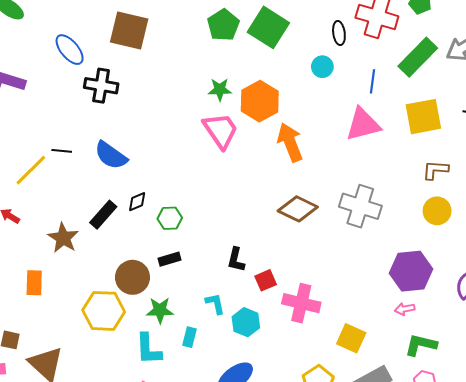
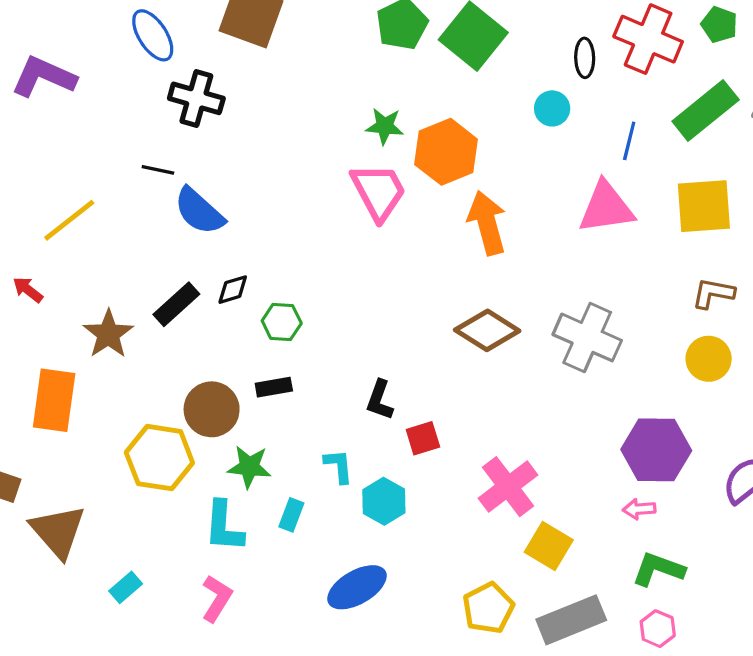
black line: (62, 151) -> (158, 170), moved
orange rectangle: (34, 283) -> (54, 400), size x1.5
pink cross: (301, 303) -> (508, 487), moved, turned 33

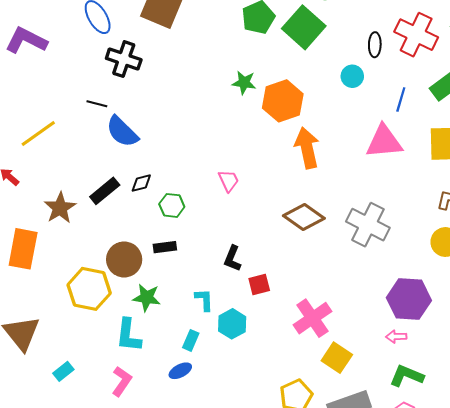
pink trapezoid: (378, 192) -> (229, 181), moved, size x0.6
cyan rectangle: (291, 515) -> (191, 340), moved
blue ellipse: (357, 587) -> (180, 371), moved, size x0.6

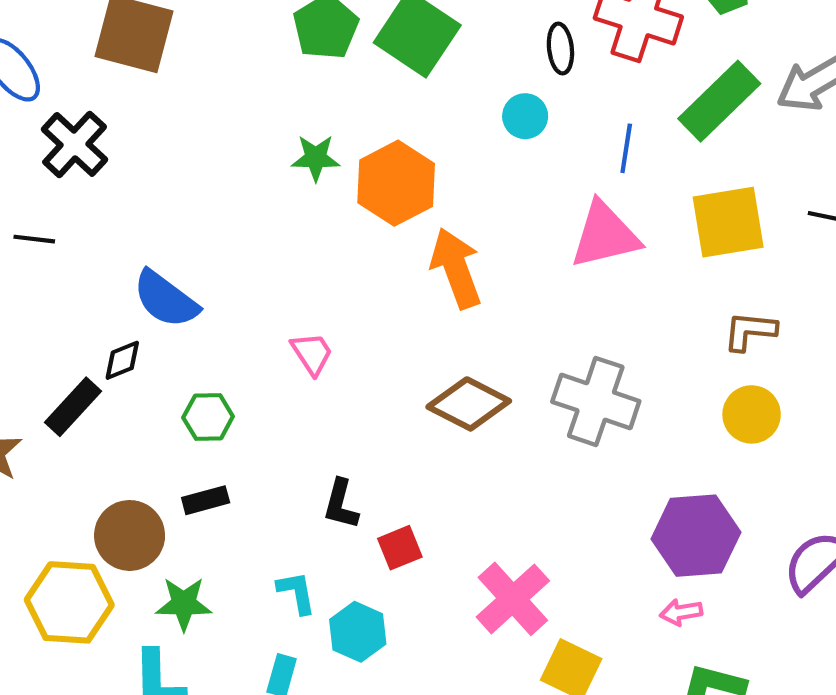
black cross: (124, 59) -> (75, 144), turned 32
blue semicircle: (122, 132) -> (166, 299), moved
black diamond: (141, 183) -> (122, 360), moved

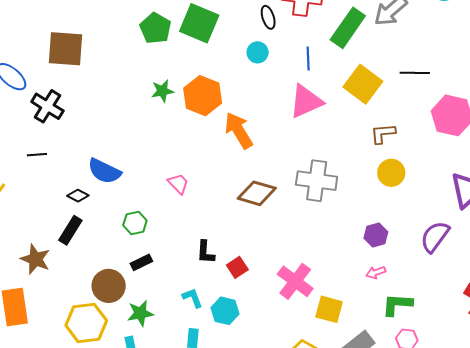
yellow square: (728, 222) -> (363, 84), turned -33
black diamond: (122, 360) -> (78, 196), moved, turned 60
purple hexagon: (696, 536) -> (376, 235), size x0.6

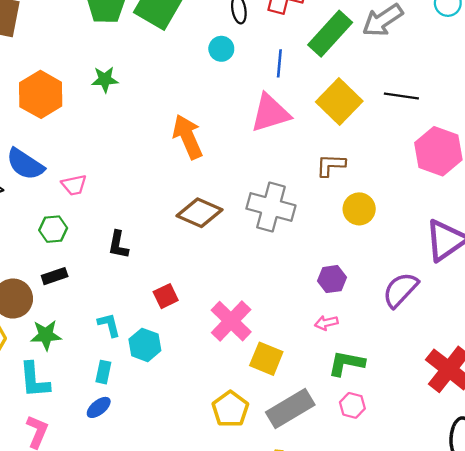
orange hexagon: (203, 96) -> (41, 94), moved
brown L-shape: (383, 134) -> (331, 165), moved
pink trapezoid: (178, 184) -> (74, 185), moved, turned 115
black L-shape: (205, 252) -> (118, 245), moved

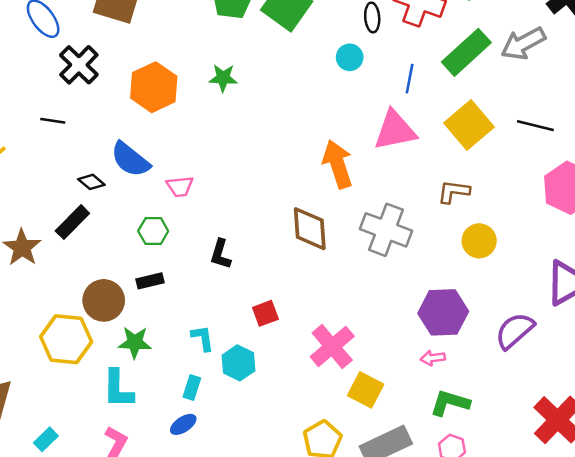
orange arrow: (188, 137) -> (338, 164), moved
brown diamond: (199, 213) -> (310, 229), turned 57
purple hexagon: (332, 279) -> (443, 312), size x1.6

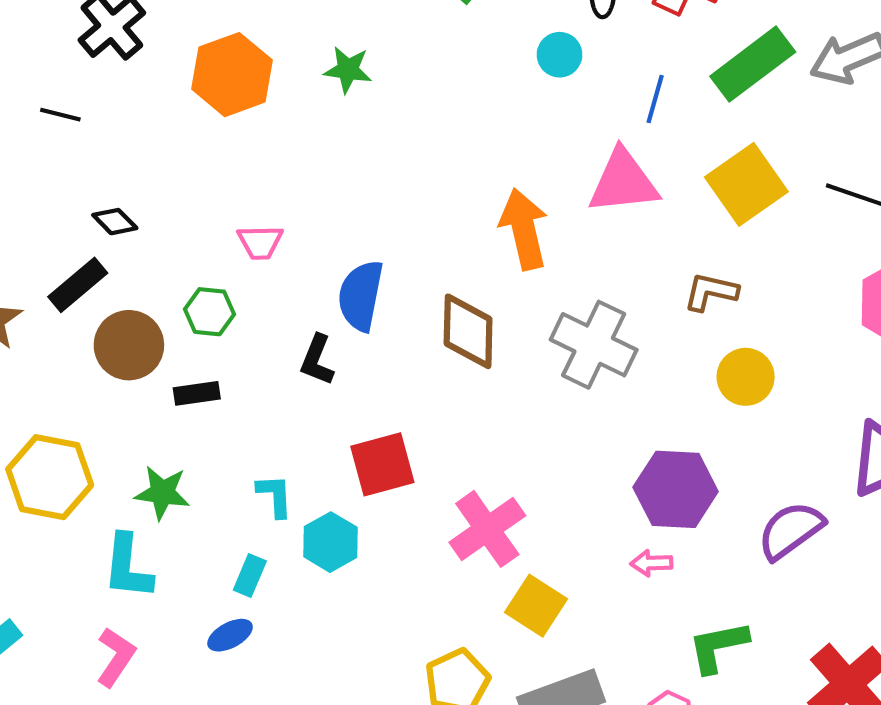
blue semicircle: (130, 159) -> (361, 296), moved, turned 57
brown circle: (104, 300) -> (129, 345), moved
red square: (265, 313) -> (382, 464), size x1.5
green L-shape: (450, 403) -> (718, 647), moved, turned -33

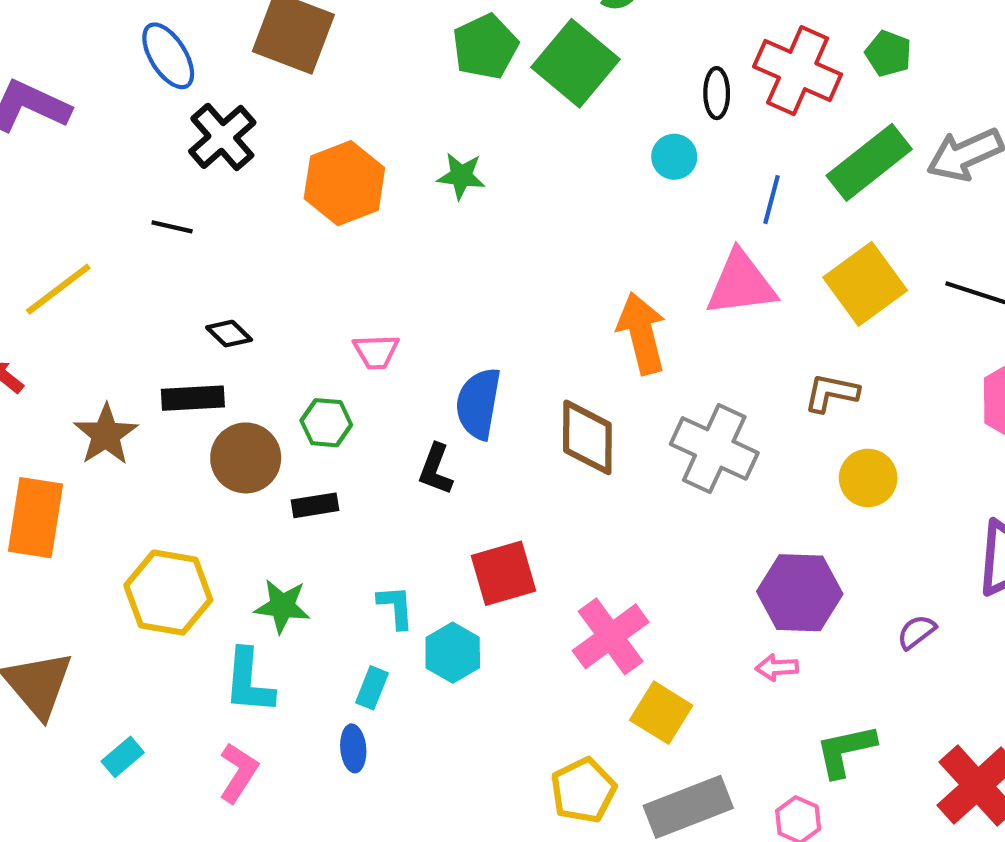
black rectangle: (78, 285) -> (193, 398), turned 38
purple semicircle: (791, 530) -> (916, 632), size x0.6
blue ellipse: (230, 635) -> (353, 748), turned -66

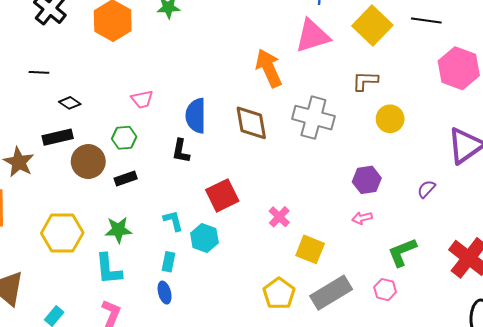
black line: (172, 227) -> (39, 72), moved
purple hexagon: (800, 593) -> (367, 180), size x0.7
pink cross: (611, 636) -> (279, 217), size x0.6

